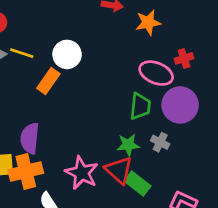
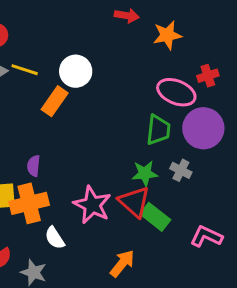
purple semicircle: (30, 138) -> (34, 166), size x0.6

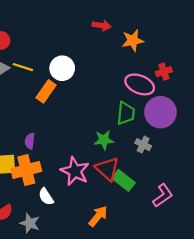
green star: (145, 173) -> (104, 140), moved
pink L-shape: (206, 236) -> (163, 195), turned 120

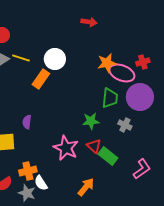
orange star: (133, 40) -> (107, 63), moved
red triangle: (107, 169) -> (94, 146), size x0.7
orange cross: (26, 170) -> (28, 171), moved, size x0.7
white semicircle: (46, 197) -> (41, 183), moved

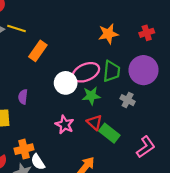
white circle: (55, 59) -> (66, 83), moved
pink ellipse: (122, 73) -> (86, 72), moved, turned -45
pink star: (66, 148) -> (65, 125), size x0.7

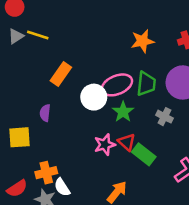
orange rectangle: (38, 51) -> (61, 74), moved
green star: (91, 96) -> (123, 112), turned -30
pink star: (65, 125) -> (105, 145), moved, turned 30

